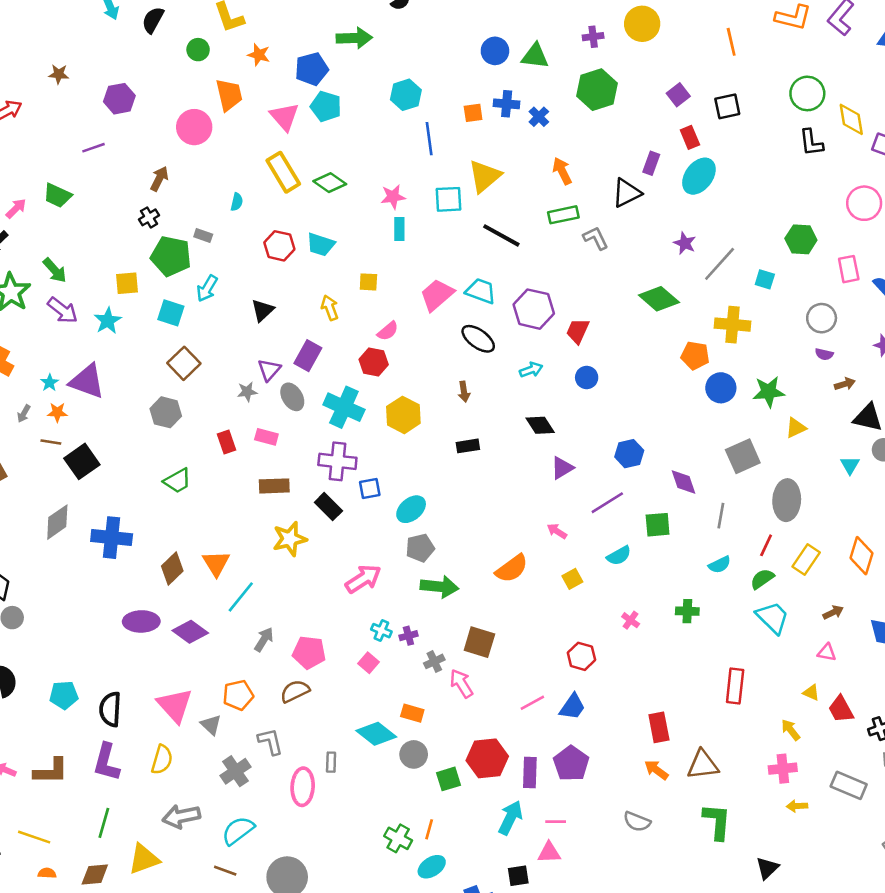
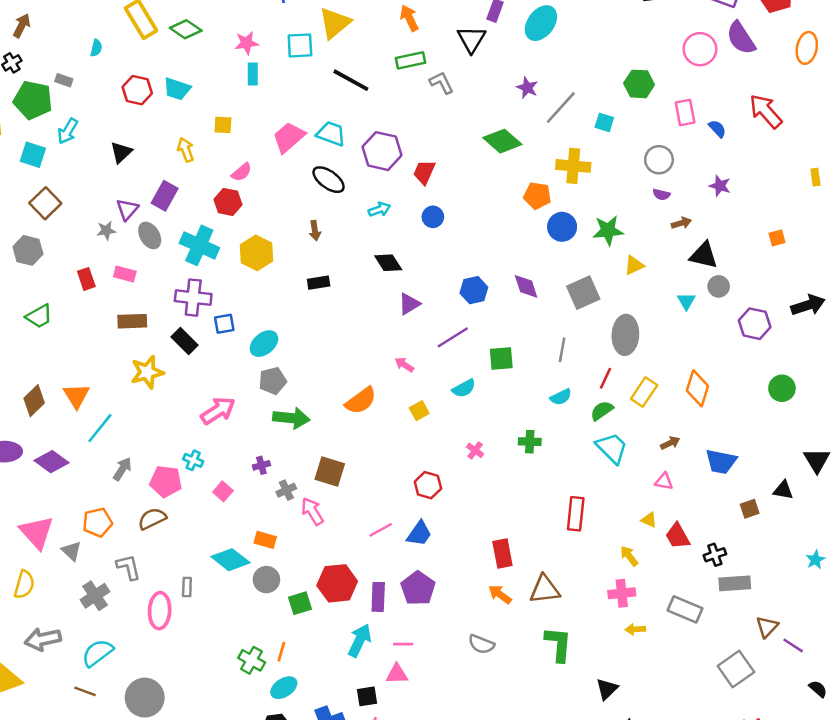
black triangle: (627, 193) -> (471, 39), turned -32
purple diamond: (683, 482) -> (526, 286), moved
cyan cross: (381, 631) -> (193, 460), moved

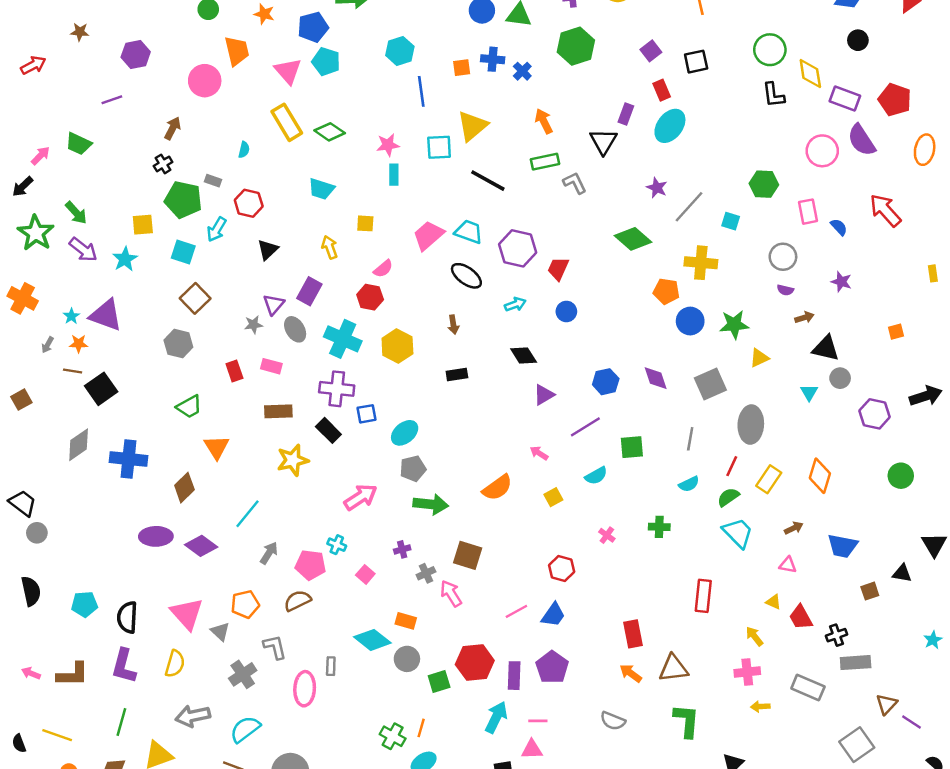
red hexagon: (137, 90) -> (249, 203), moved
orange triangle: (76, 396) -> (217, 447), moved

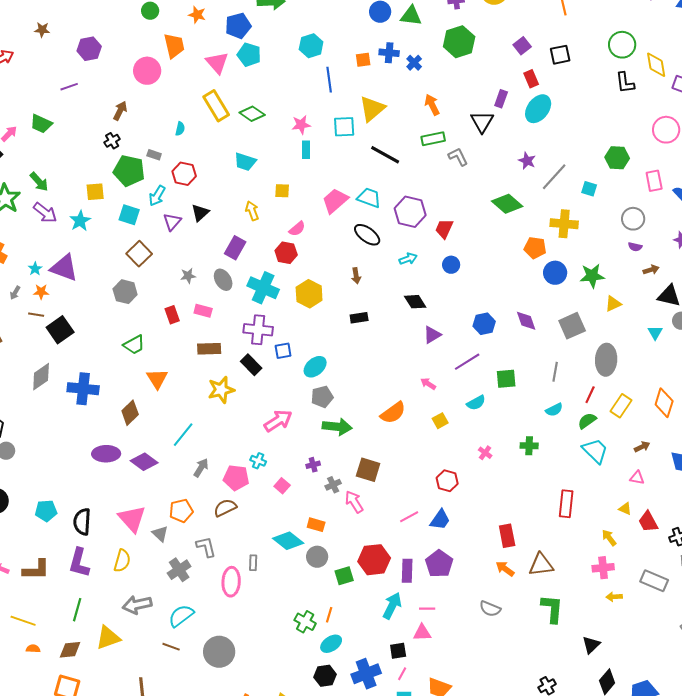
purple triangle: (274, 304) -> (172, 222), moved

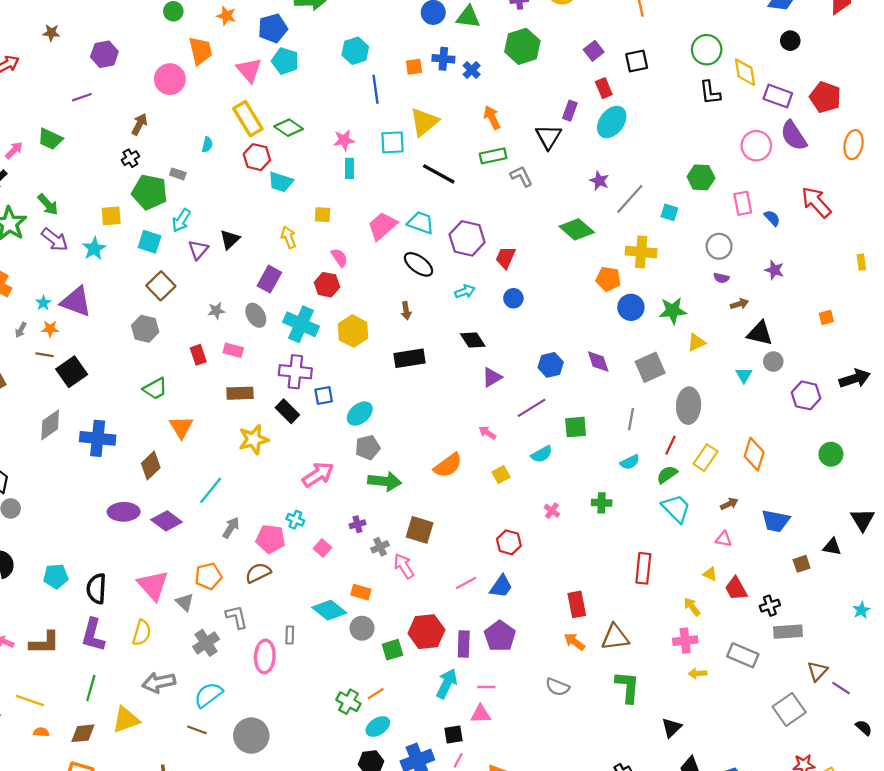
red hexagon: (184, 174) -> (257, 157), moved
pink semicircle: (297, 229) -> (339, 258), turned -84
black rectangle: (359, 318) -> (409, 358), size x1.5
orange line: (329, 615) -> (376, 694), turned 42

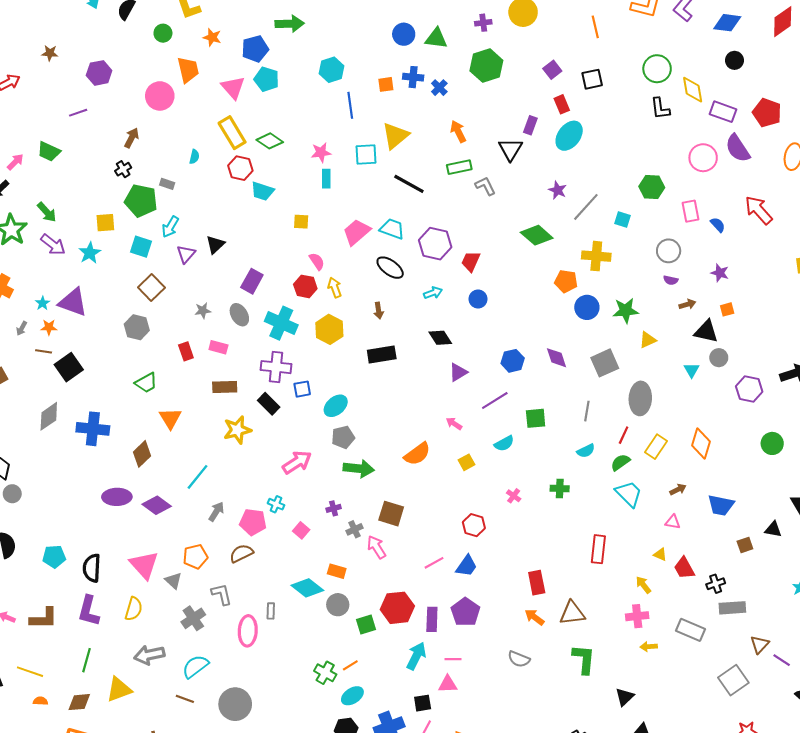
yellow arrow: (289, 237) -> (335, 288), moved
orange square: (826, 317) -> (727, 309), moved

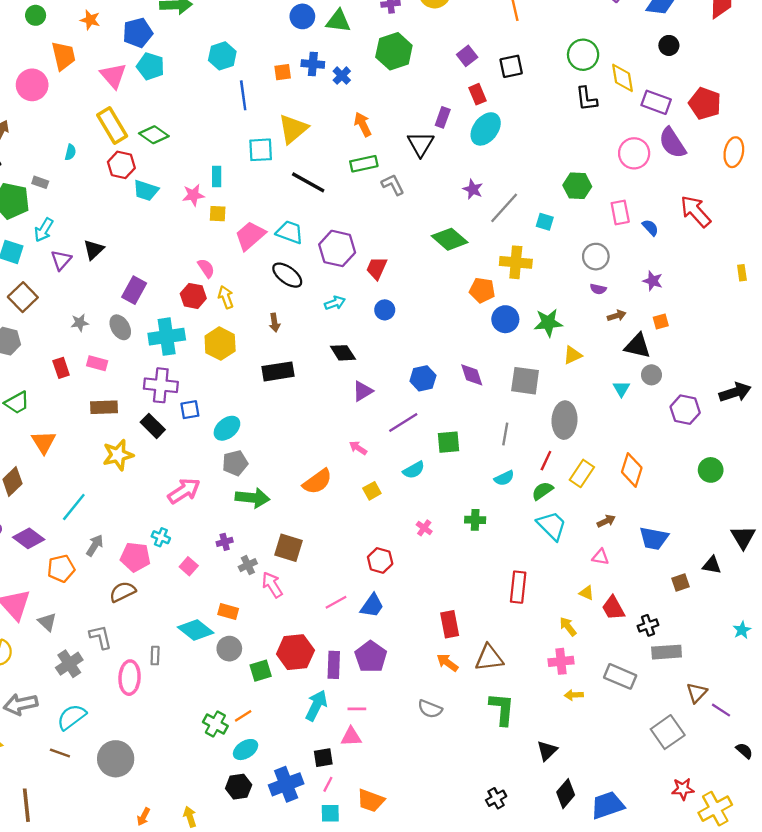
pink star: (321, 152) -> (193, 195), moved
yellow square: (301, 222) -> (218, 214), moved
cyan cross: (281, 323) -> (167, 337), turned -32
gray square: (605, 363) -> (525, 381), turned 32
orange pentagon: (195, 557) -> (61, 569), moved

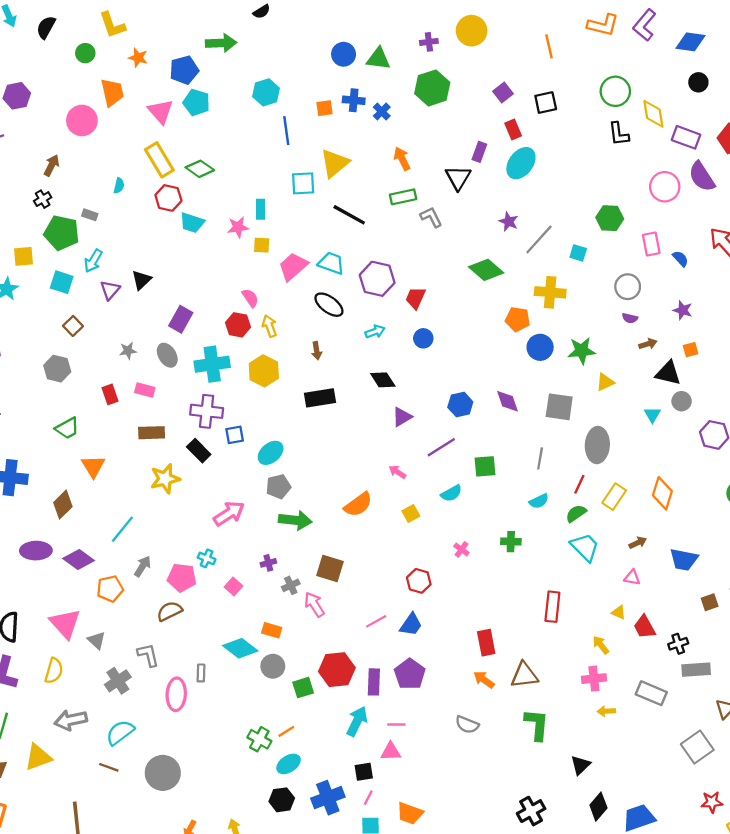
brown square: (23, 297) -> (73, 326), size x0.7
black cross: (496, 798) -> (531, 811), size x1.4

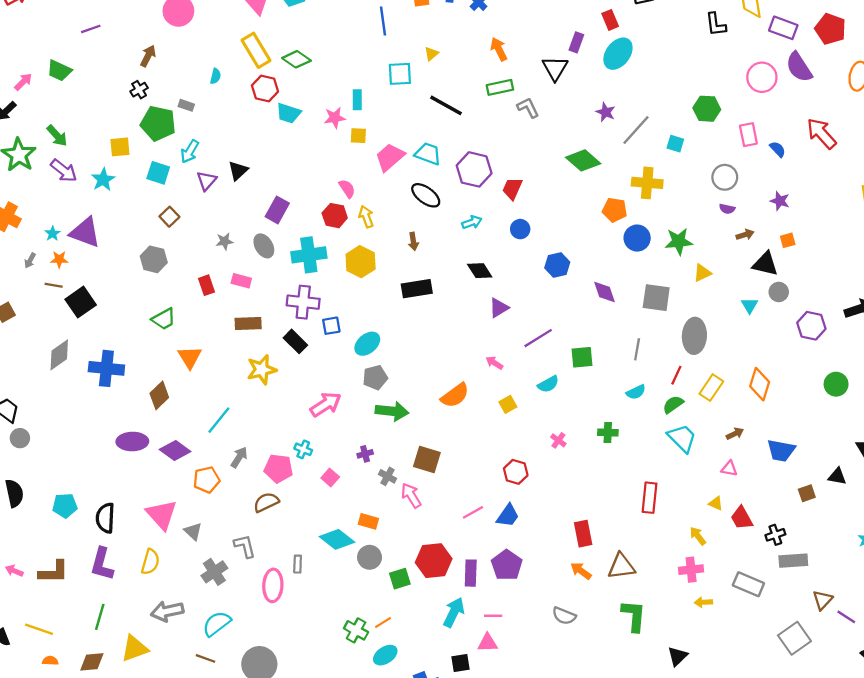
yellow triangle: (335, 163) -> (431, 54), size x0.5
blue hexagon: (460, 405) -> (557, 265), moved
gray cross: (291, 585) -> (388, 476), turned -36

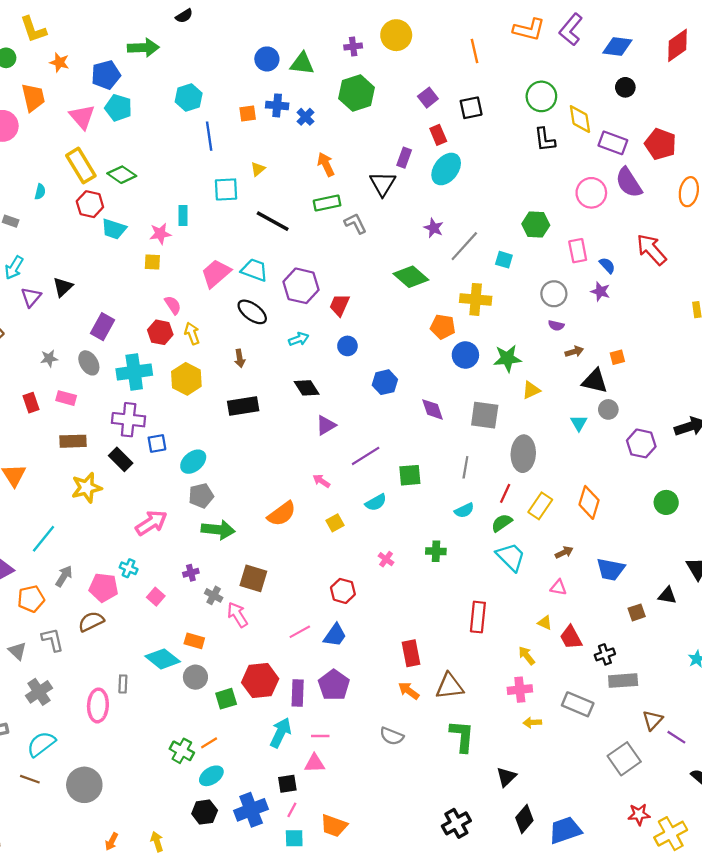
yellow square: (358, 136) -> (152, 262), moved
purple star: (780, 201) -> (600, 291), moved
gray L-shape: (245, 546) -> (53, 640), moved

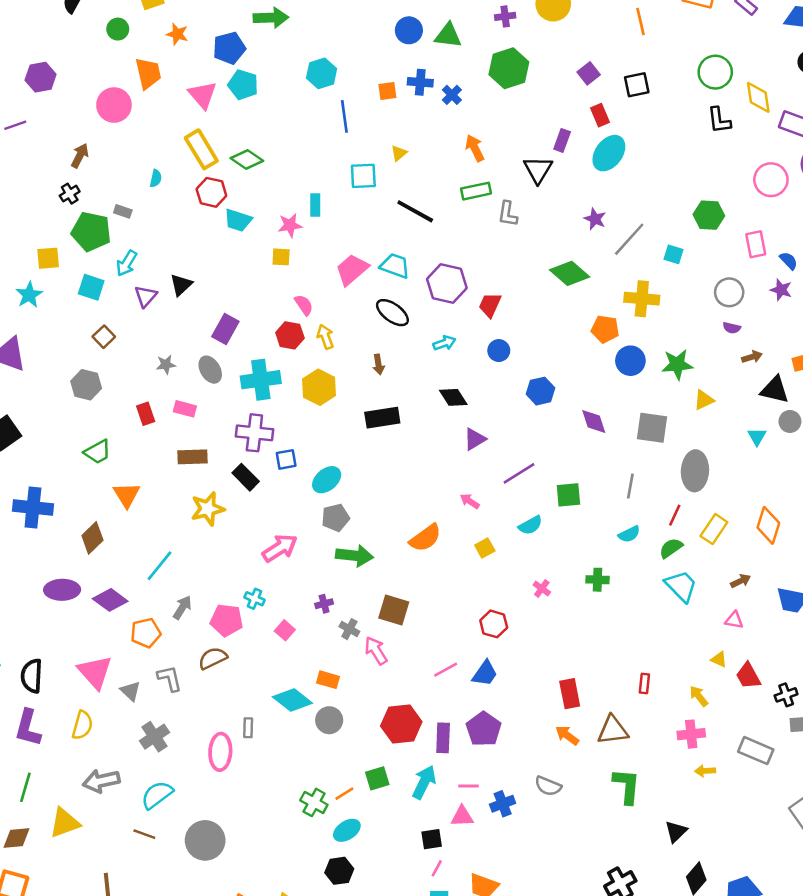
gray L-shape: (355, 223) -> (508, 214), turned -145
red rectangle: (478, 617) -> (644, 683), moved, size x0.6
green square: (226, 699) -> (377, 778), moved
blue cross: (251, 810) -> (503, 804), moved, size x0.7

